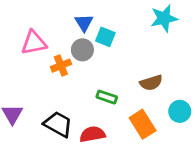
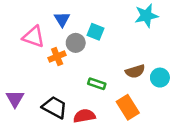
blue triangle: (84, 23) -> (62, 19), moved
pink triangle: (34, 43) -> (34, 37), turned 30
cyan circle: (180, 111) -> (160, 78), moved

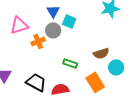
blue triangle: (62, 19) -> (53, 11), moved
pink triangle: (34, 37) -> (19, 25), turned -36
cyan circle: (160, 78) -> (116, 67), moved

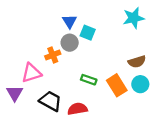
pink triangle: (19, 25) -> (31, 73), moved
brown semicircle: (101, 53) -> (137, 62), moved
orange rectangle: (95, 82) -> (117, 85), moved

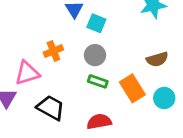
gray circle: (70, 43) -> (95, 55), moved
cyan circle: (140, 84) -> (164, 98), moved
red semicircle: (77, 109) -> (99, 122), moved

